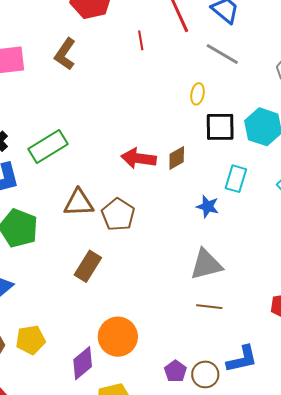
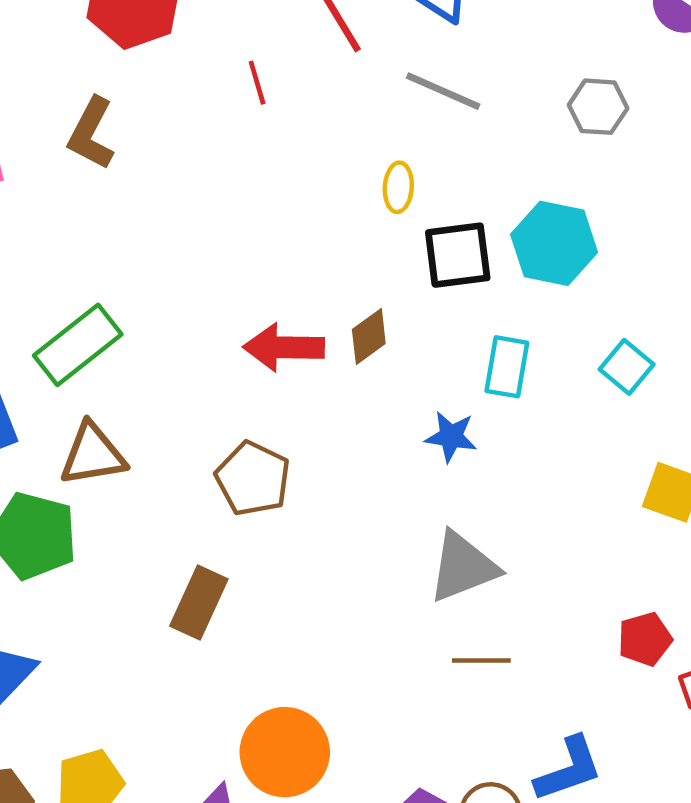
brown triangle: (79, 203) -> (93, 454), moved

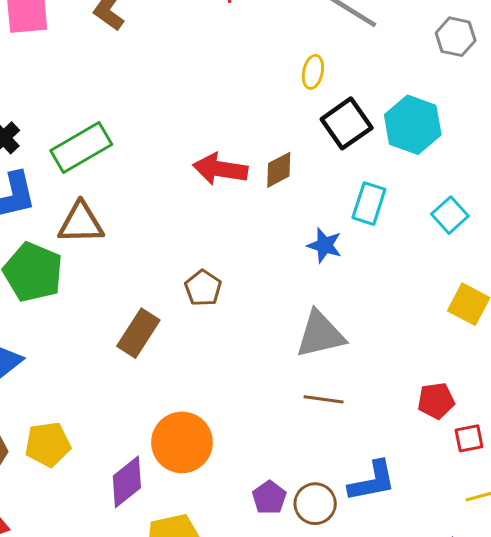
black square: (458, 255) -> (347, 123), turned -36
brown pentagon: (253, 479) -> (203, 288), moved, size x0.7

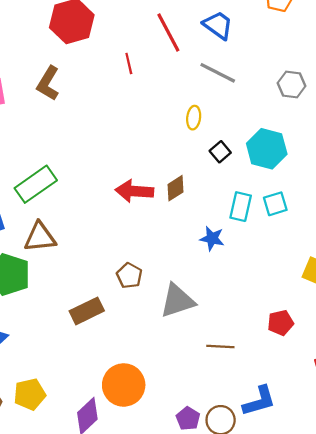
black square: (347, 123) -> (220, 152), size x0.6
cyan square: (450, 215) -> (275, 204), moved, turned 30
brown rectangle: (138, 333) -> (87, 311), turned 36
gray triangle: (320, 334) -> (177, 301), moved
red pentagon: (436, 401) -> (281, 323), moved

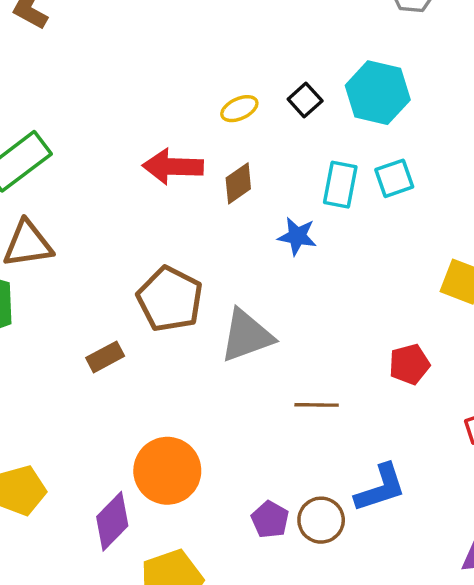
yellow ellipse: (194, 118) -> (239, 109), moved, turned 60
brown diamond: (175, 188) -> (238, 183), moved
brown pentagon: (129, 276) -> (170, 299), size x1.6
brown rectangle: (87, 311) -> (105, 357), size x0.7

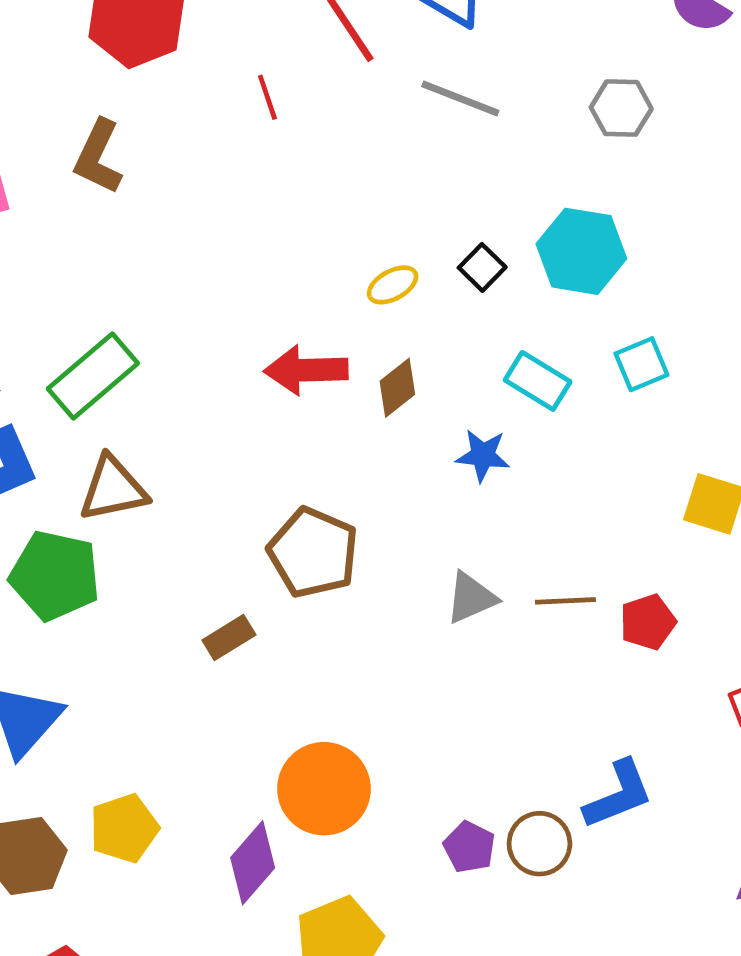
cyan square: (394, 178) -> (641, 364), moved
cyan rectangle: (340, 185) -> (538, 381), turned -66
gray triangle: (247, 336) -> (471, 598), moved, size x0.7
brown line: (317, 405) -> (565, 601), moved

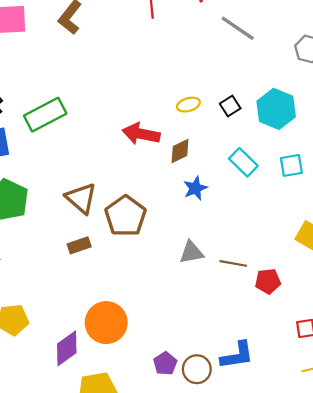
blue star: (483, 455) -> (195, 188), moved, turned 30
brown triangle: (113, 489) -> (81, 198), moved, turned 40

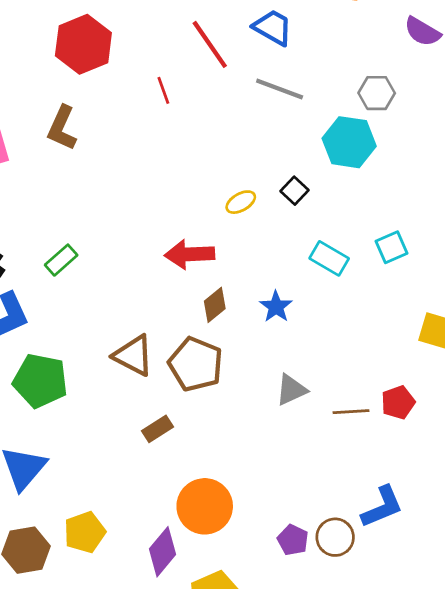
cyan hexagon: (276, 109) -> (349, 142), moved
green rectangle: (45, 115) -> (61, 260), size x0.6
brown diamond: (180, 151) -> (215, 305), moved
brown rectangle: (79, 245) -> (157, 429), moved
brown line: (233, 263) -> (351, 412), moved

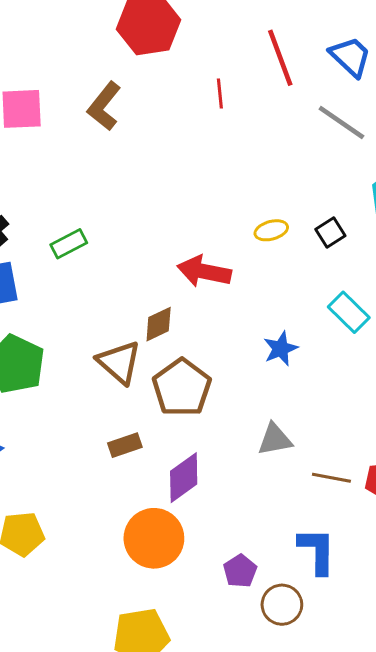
brown diamond: (215, 305) -> (159, 324), moved
blue L-shape: (382, 507) -> (317, 551), moved, turned -81
purple pentagon: (293, 540) -> (240, 571), moved
purple diamond: (162, 552) -> (184, 478), moved

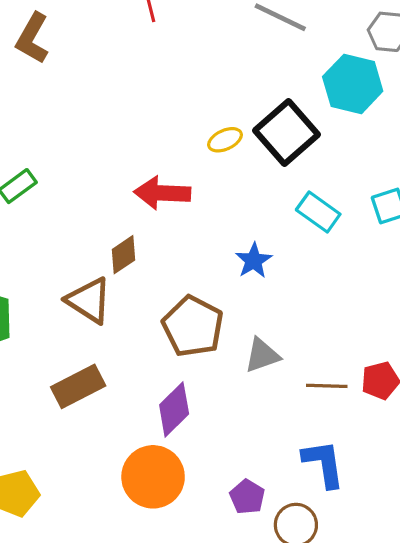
black square: (330, 232) -> (286, 133), size x2.0
brown pentagon: (182, 388) -> (193, 326), moved
brown rectangle: (125, 445) -> (78, 386), moved, size x1.5

